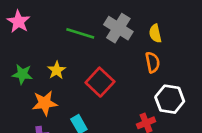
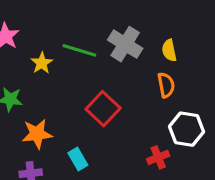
yellow star: (57, 70) -> (42, 63), moved

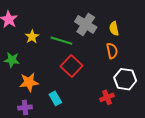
green line: (79, 50) -> (61, 41), moved

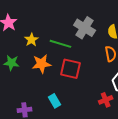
red square: (72, 66) -> (70, 69), turned -30
orange star: (29, 82) -> (41, 64), moved

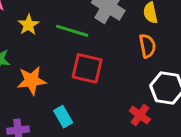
orange star: (41, 64) -> (32, 80), moved
red cross: (106, 100) -> (140, 115), turned -32

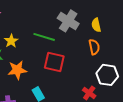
yellow star: (28, 25) -> (11, 41), moved

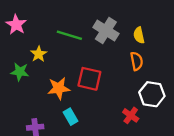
green line: (44, 37) -> (69, 35), moved
orange star: (17, 70) -> (59, 88), moved

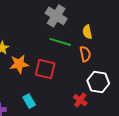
gray cross: (106, 30) -> (56, 16), moved
green line: (69, 35) -> (60, 42), moved
orange star: (59, 88) -> (19, 64), moved

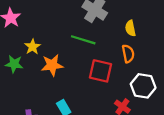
green line: (60, 42) -> (83, 40), moved
red square: (45, 69) -> (100, 71), moved

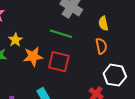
red square: (100, 71) -> (59, 62), moved

